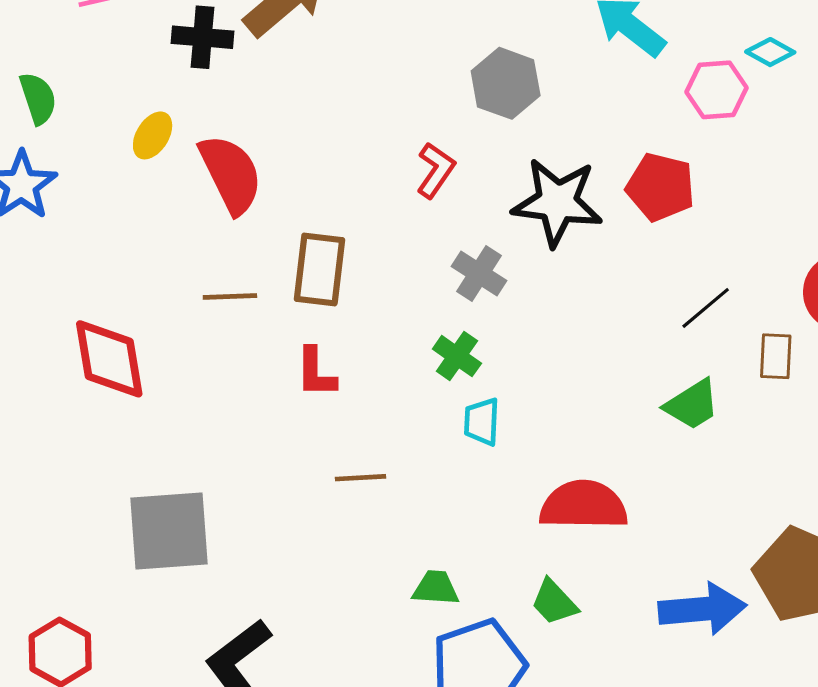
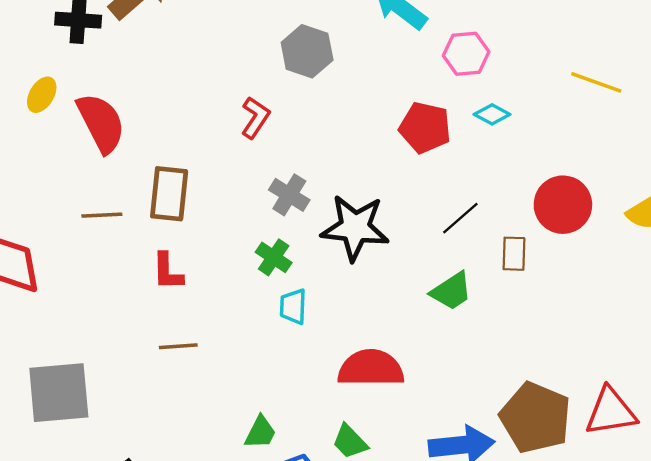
cyan diamond: (770, 52) -> (492, 114), moved
black star: (557, 202) -> (355, 228), moved
brown line: (360, 478) -> (178, 346), moved
green trapezoid: (436, 588) -> (260, 432), turned 114

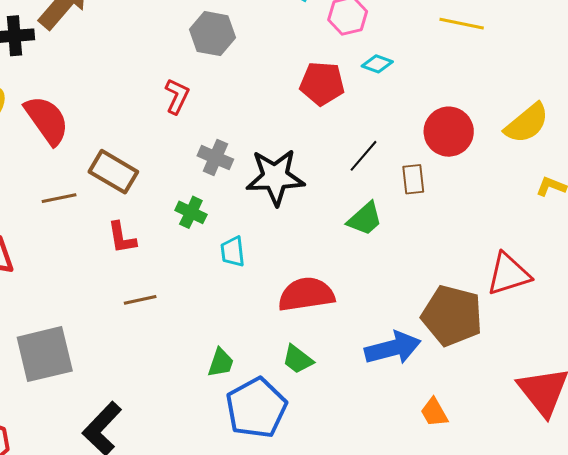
brown rectangle: (169, 194) -> (113, 172), turned -57
green cross: (274, 257) -> (191, 212), moved
red triangle: (611, 412) -> (508, 274), moved

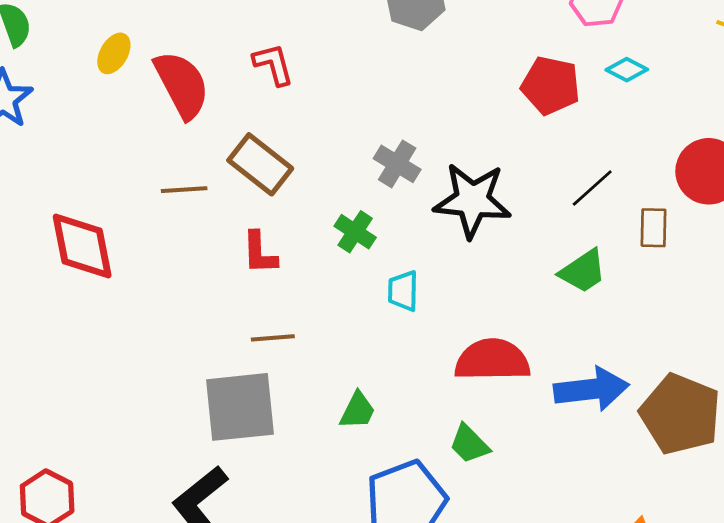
red L-shape: (177, 96) -> (273, 64), moved, turned -48
blue arrow: (393, 348) -> (591, 389), moved
gray square: (45, 354) -> (240, 407), moved
green trapezoid: (221, 363) -> (358, 410), moved

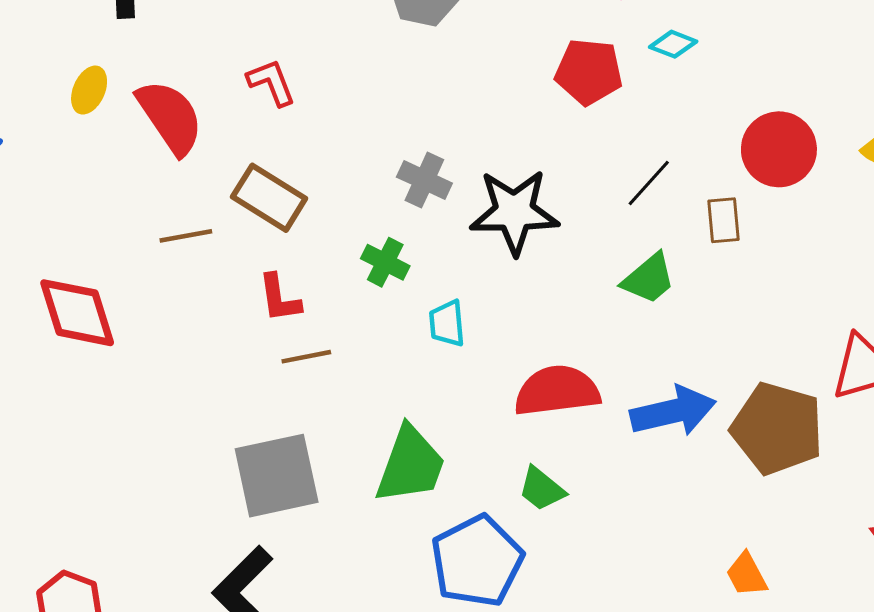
brown line: (273, 338) -> (306, 357), moved
green trapezoid: (358, 410) -> (410, 465), size x1.8

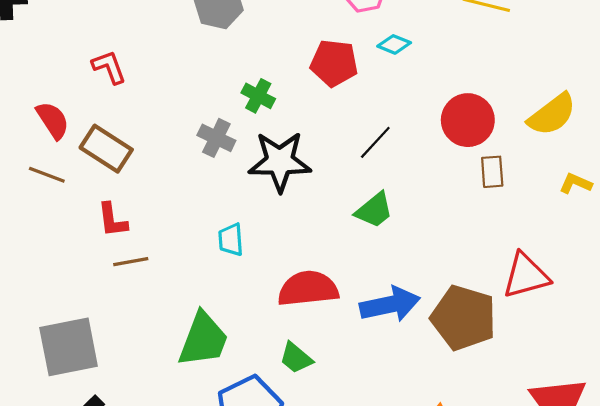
red semicircle: (170, 117) -> (53, 120), moved, size x0.7
brown rectangle: (723, 220) -> (492, 172), moved
brown line: (186, 236) -> (47, 175), turned 30
green cross: (385, 262) -> (258, 96), moved
gray square: (277, 476) -> (69, 347), moved

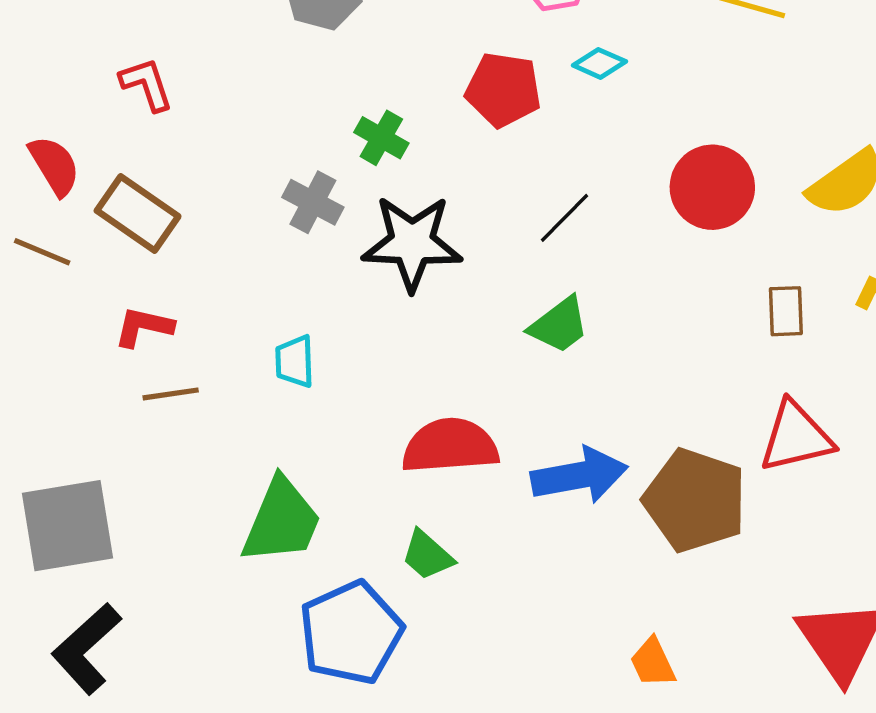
brown rectangle: (492, 172) -> (786, 311), moved
red L-shape: (112, 220) -> (144, 327), turned 108
cyan trapezoid: (231, 240) -> (295, 361), moved

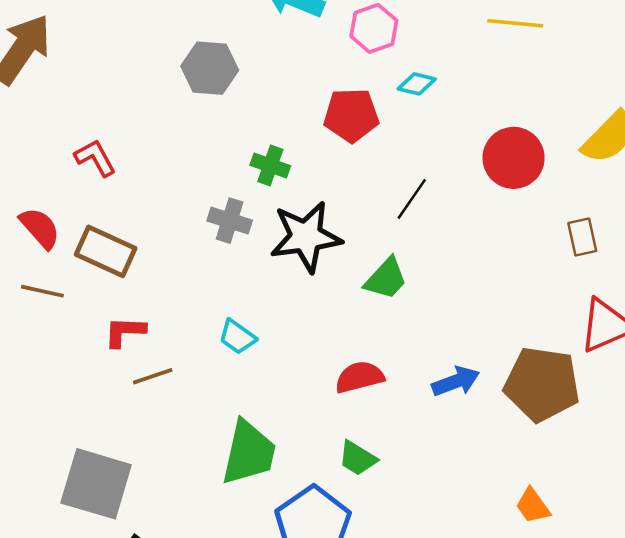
green trapezoid: (559, 325) -> (386, 279), moved
cyan trapezoid: (295, 361) -> (237, 337), turned -42
red semicircle: (450, 446) -> (359, 377), size x0.7
blue arrow: (579, 475) -> (456, 381), size x0.7
gray square: (67, 526) -> (96, 484), turned 36

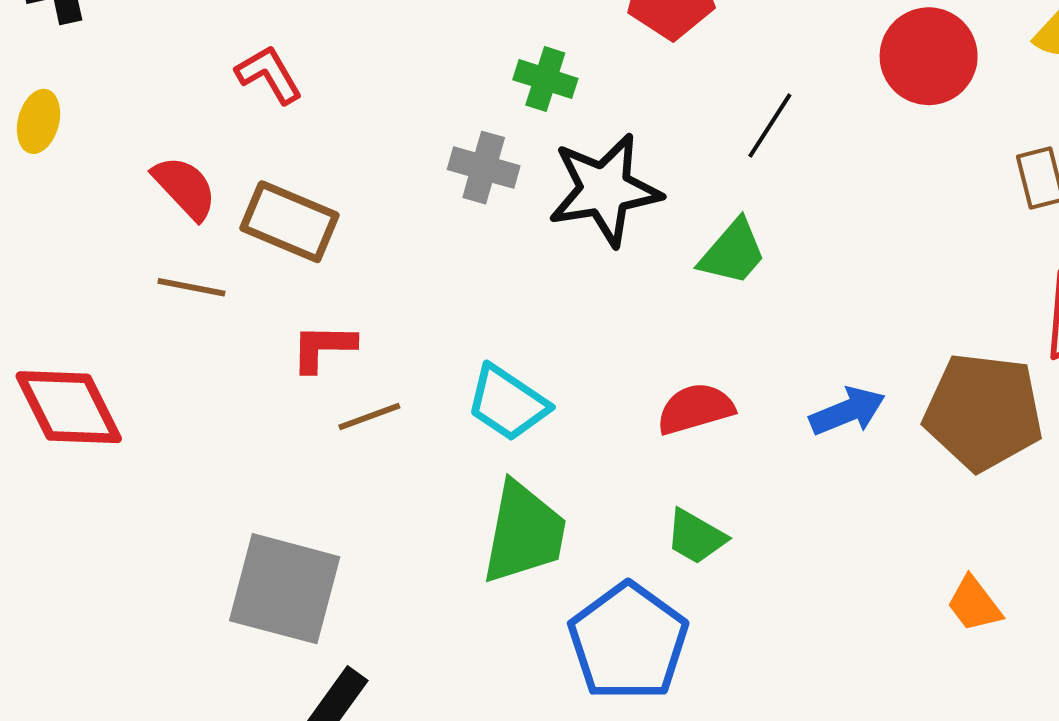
cyan trapezoid: (237, 337) -> (507, 403), moved, size x1.4

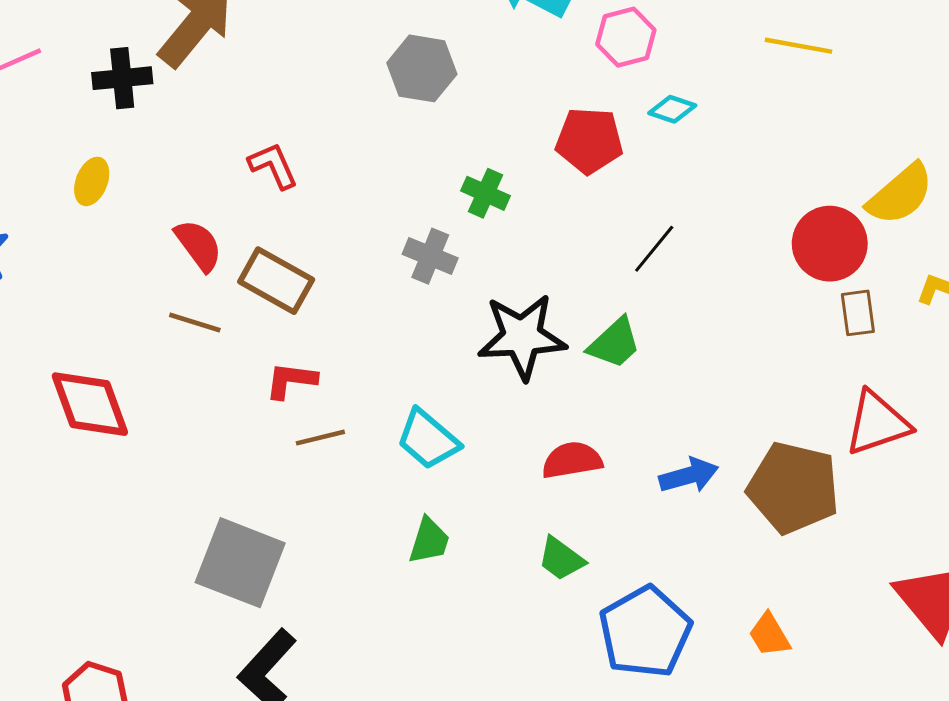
red circle: (929, 56) -> (830, 244), moved
black star: (605, 190) -> (522, 337), moved
green trapezoid: (524, 533) -> (429, 541), size x0.6
blue pentagon: (628, 642) -> (645, 632), moved

